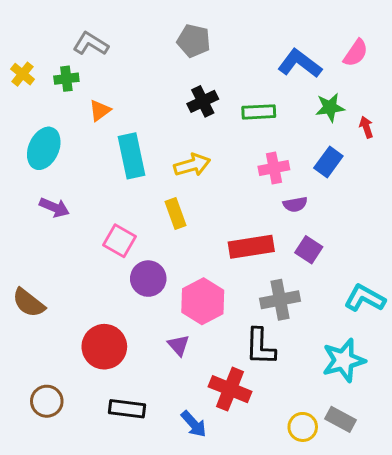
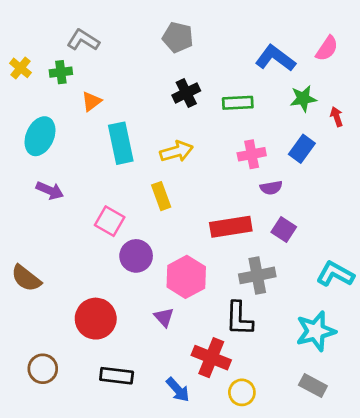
yellow circle: (303, 427) -> (242, 392), moved

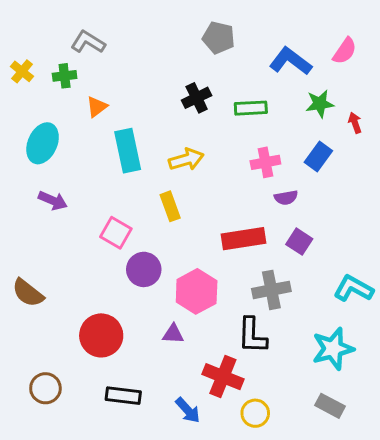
gray pentagon: (178, 37) -> (219, 38), moved
purple triangle: (164, 317) -> (173, 334), turned -45

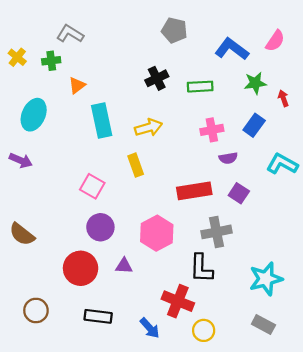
purple arrow: (53, 201) -> (21, 160), moved
purple circle: (144, 269) -> (100, 227), moved
cyan L-shape: (353, 289) -> (282, 164), moved
purple triangle: (173, 334) -> (124, 266), moved

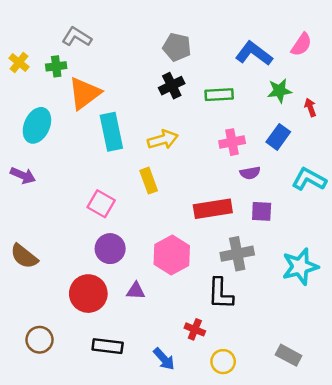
gray pentagon: (174, 30) -> (177, 47), moved
orange triangle: (77, 85) -> (84, 93), size x1.8
purple square: (239, 193) -> (262, 211), turned -30
cyan star: (266, 279) -> (300, 267), moved
red cross: (178, 301) -> (195, 329), size x0.6

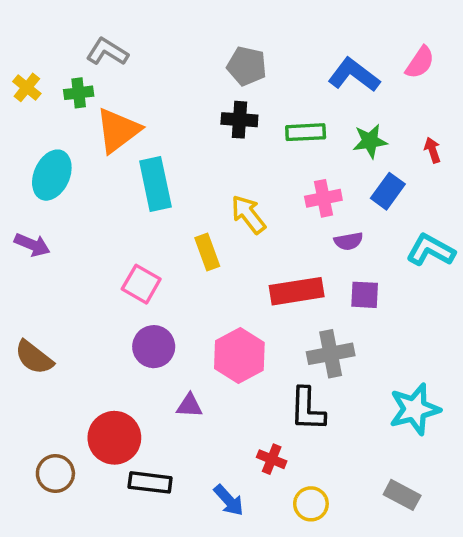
black cross: (172, 86) -> (239, 120), turned 30
green star: (280, 91) -> (370, 141), moved
yellow arrow: (163, 140) -> (248, 214), moved, turned -112
cyan star: (300, 267) -> (415, 409), moved
red circle: (88, 294) -> (114, 438), moved

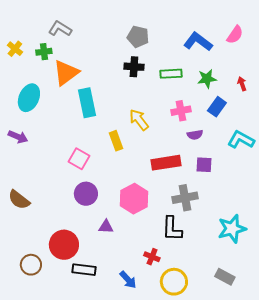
yellow circle: (311, 504) -> (174, 282), size x1.4

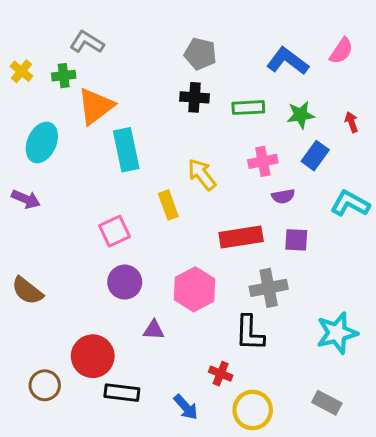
pink square: (79, 159) -> (115, 231), turned 35

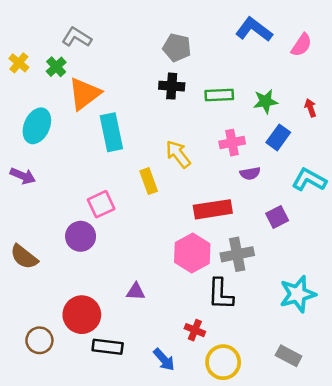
blue L-shape: (288, 61) -> (254, 30), moved
green cross: (64, 76) -> (56, 67), turned -36
purple square: (296, 240) -> (277, 217), moved, turned -30
purple circle: (125, 282) -> (81, 236), moved
pink hexagon: (194, 289) -> (192, 253), moved

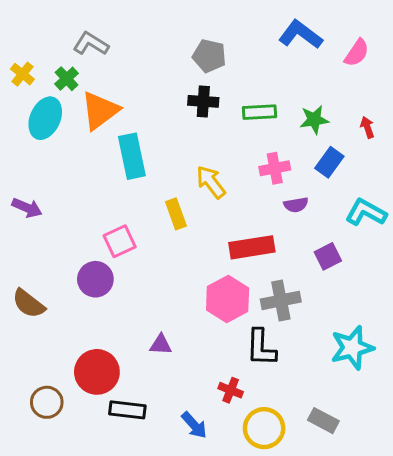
cyan ellipse: (37, 126) -> (45, 118), moved
gray rectangle: (289, 356) -> (323, 421), moved

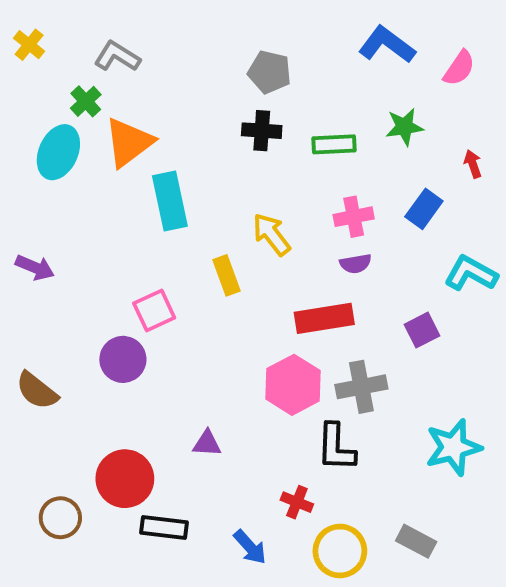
yellow cross: (22, 74) -> (29, 45), moved
green star: (314, 120) -> (404, 127), moved
purple semicircle: (296, 205) -> (356, 264), moved

